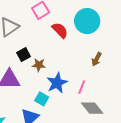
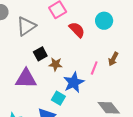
cyan circle: (87, 21) -> (104, 21), size x0.7
pink line: (82, 87) -> (94, 68), moved

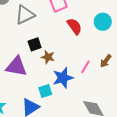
cyan square: (58, 98) -> (45, 91), turned 32

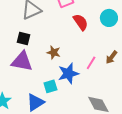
black square: (35, 44) -> (23, 38), moved, turned 32

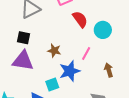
cyan circle: (109, 18) -> (103, 30), moved
brown arrow: (111, 57) -> (109, 70), moved, turned 128
pink line: (91, 63) -> (86, 53), moved

